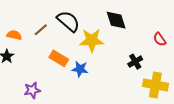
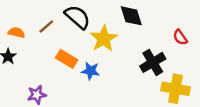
yellow star: (92, 40) -> (104, 39), turned -30
black cross: (135, 62) -> (153, 62), size x1.5

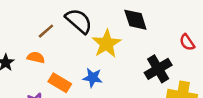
orange semicircle: (16, 33) -> (36, 57), moved
orange rectangle: (67, 59) -> (60, 83), moved

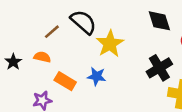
black diamond: (135, 20) -> (159, 21), moved

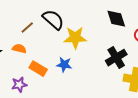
yellow star: (110, 44) -> (75, 38), turned 30

